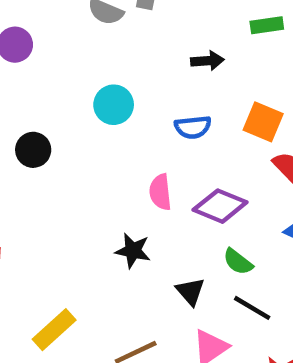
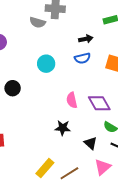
blue semicircle: (193, 127) -> (82, 58), moved
purple diamond: (220, 206) -> (99, 103), turned 45
yellow rectangle: (54, 330) -> (45, 168), moved

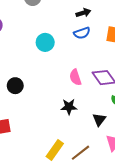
black circle: (13, 88) -> (15, 86), moved
black triangle: (91, 143) -> (99, 119), turned 32

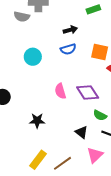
black star: (69, 107) -> (37, 121), moved
black triangle: (99, 119) -> (82, 132), turned -32

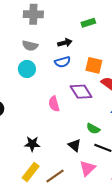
gray semicircle: (22, 17) -> (30, 46), moved
purple diamond: (88, 92) -> (81, 92), moved
black star: (37, 121) -> (32, 144), moved

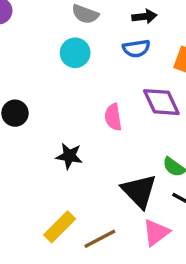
black star: (32, 144) -> (69, 156), moved
black triangle: (75, 145) -> (139, 191), size x1.6

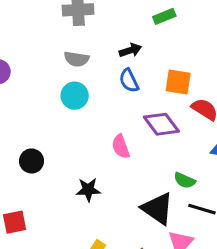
blue semicircle: (136, 48) -> (129, 80), turned 85

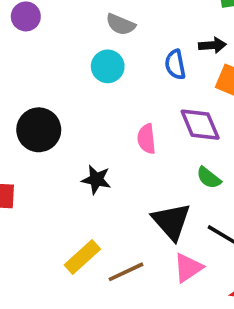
black arrow: (130, 50) -> (212, 45), moved
black circle: (32, 161) -> (39, 130), size x1.5
green semicircle: (185, 180) -> (209, 178), moved

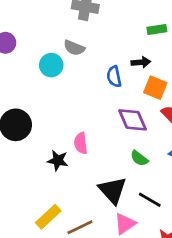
cyan circle: (108, 66) -> (51, 65), moved
pink semicircle: (147, 139) -> (81, 143), moved

